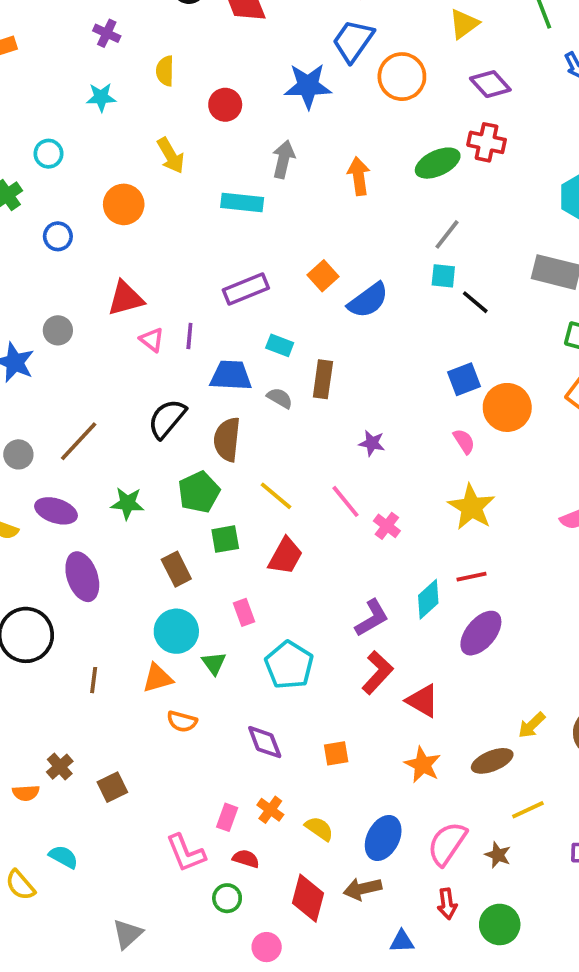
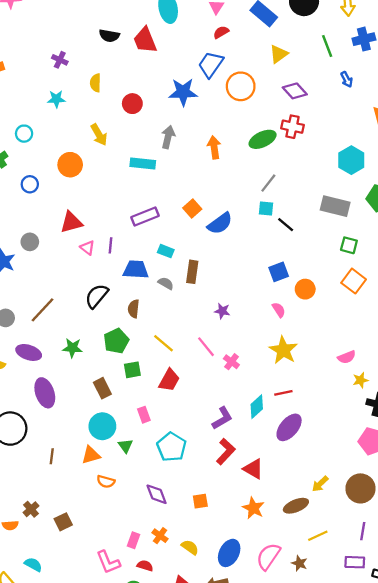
orange circle: (507, 407) -> (305, 289), size x0.7
brown semicircle: (227, 439) -> (133, 309), size x0.7

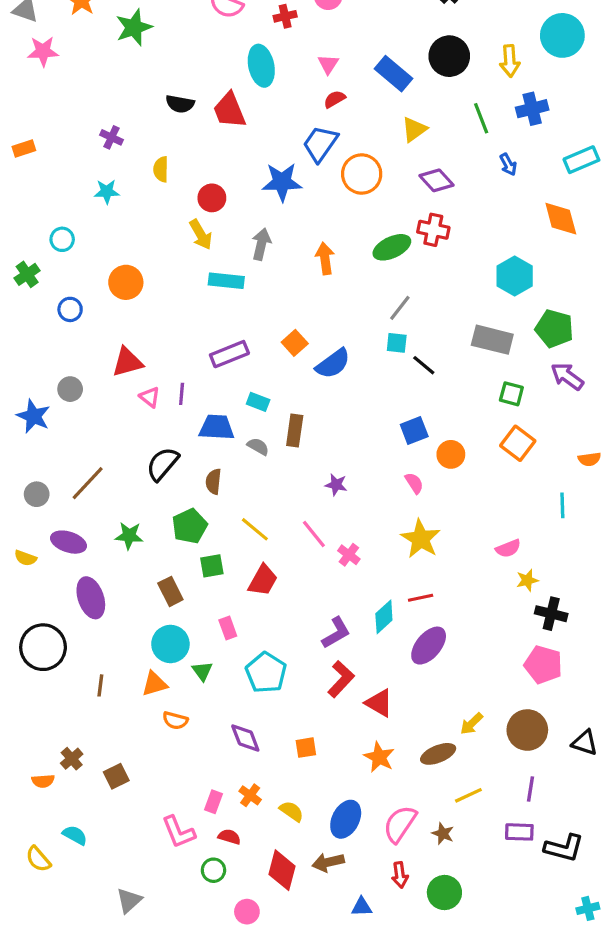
yellow arrow: (99, 135) -> (201, 235), moved

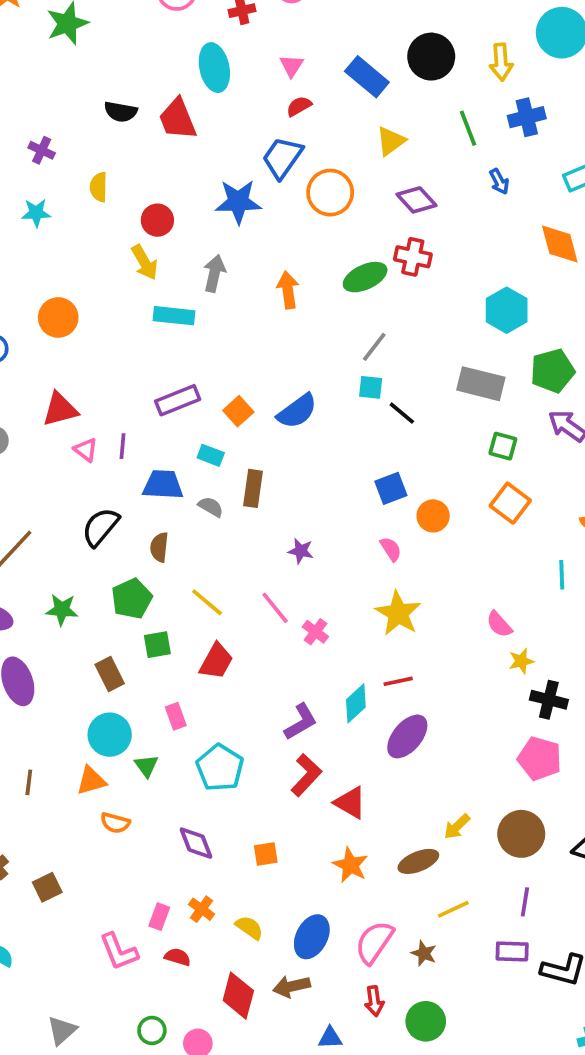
green pentagon: (554, 329) -> (553, 371), turned -30
orange square: (295, 343) -> (238, 411), moved
pink semicircle: (508, 548) -> (499, 624), turned 70
green circle: (213, 870) -> (152, 1030), moved

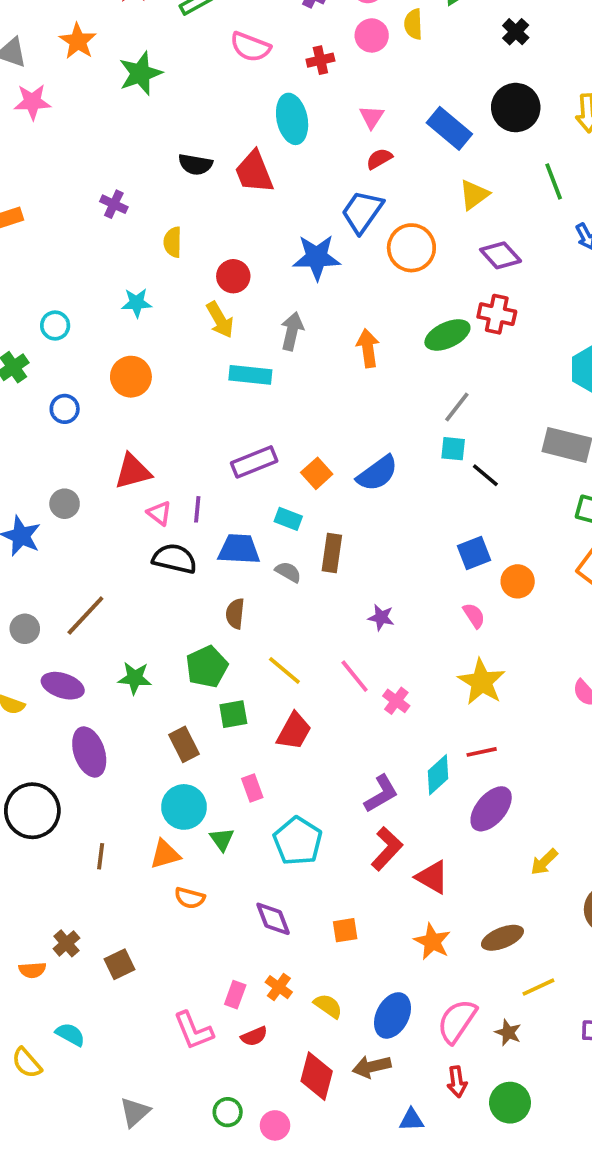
cyan star: (36, 213) -> (137, 303), moved
black semicircle: (100, 527) -> (175, 559), moved, turned 63
yellow arrow: (457, 827) -> (544, 862), moved
red semicircle: (178, 957) -> (254, 1036), turned 140

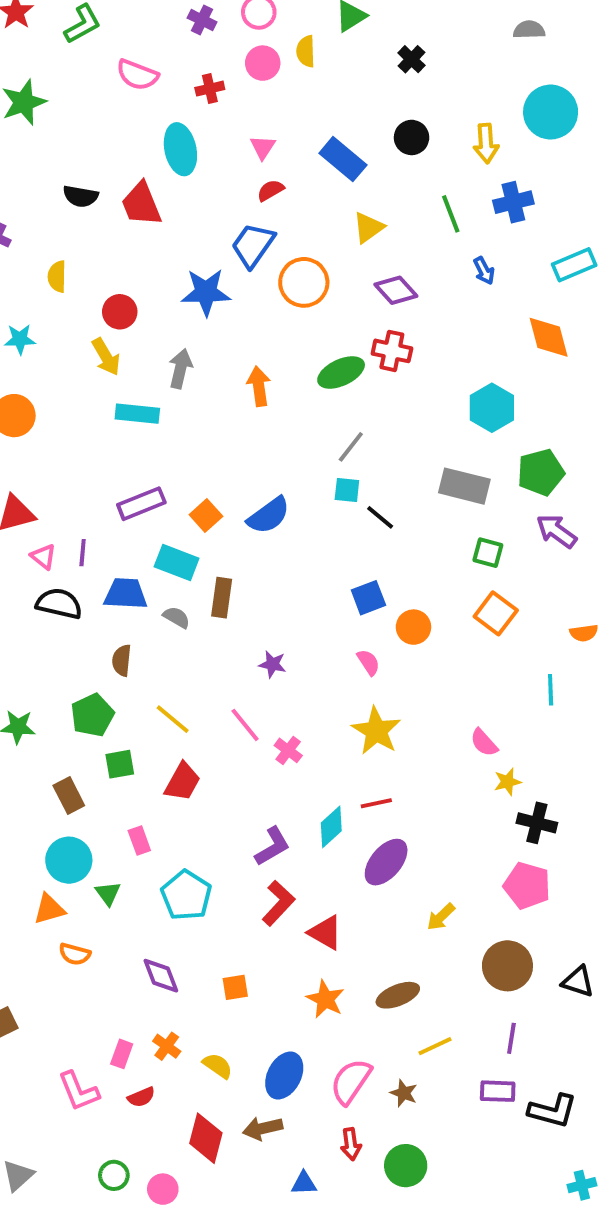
black circle: (516, 108) -> (412, 137), size x0.7
cyan rectangle: (288, 519) -> (177, 562), size x1.5

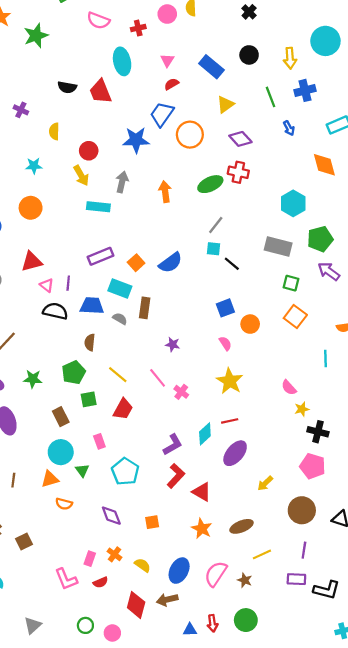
red arrow: (351, 1144) -> (212, 623), moved

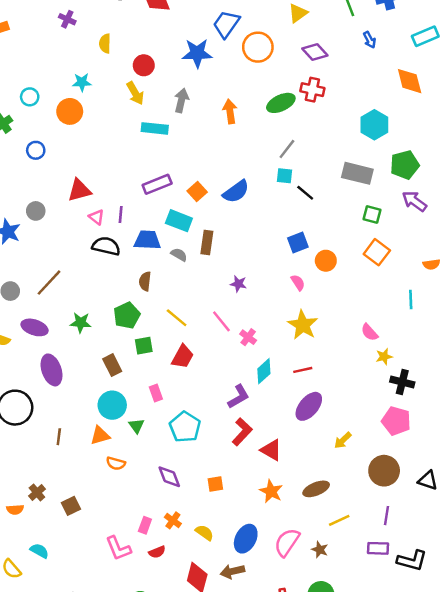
orange circle: (31, 208) -> (70, 111), moved
cyan diamond: (205, 434) -> (264, 371), moved

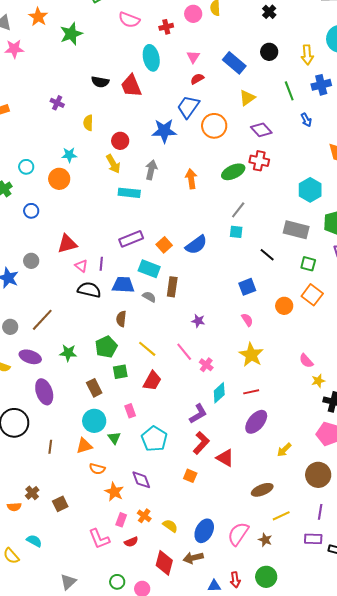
black line: (305, 193) -> (267, 255), moved
orange circle: (326, 261) -> (284, 306), moved
orange square: (215, 484) -> (190, 476), moved, turned 32
orange star: (271, 491) -> (114, 492), moved

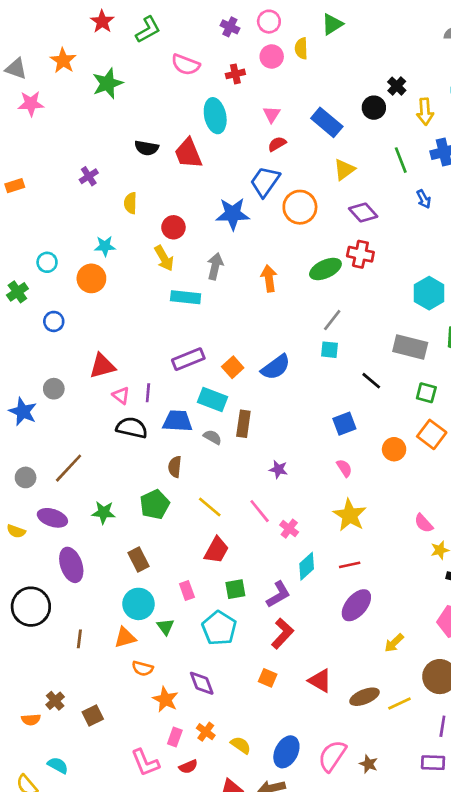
black cross: (269, 12) -> (397, 86), moved
purple cross: (57, 103) -> (89, 176), turned 32
green square: (120, 372) -> (235, 589), moved
red triangle: (225, 458) -> (320, 681), moved
yellow line: (281, 516) -> (399, 703), moved

